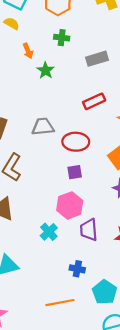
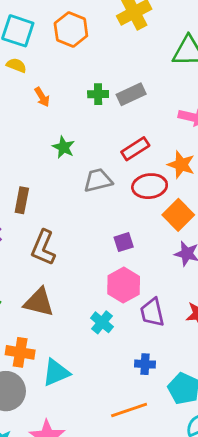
green cross: (62, 38) -> (98, 94), moved
green star: (45, 70) -> (64, 147), moved
gray trapezoid: (43, 127) -> (98, 180), moved
red ellipse: (76, 142) -> (150, 186), moved

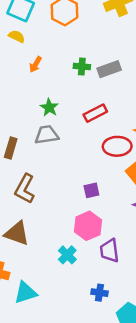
orange arrow: (42, 97) -> (35, 64), turned 56
red rectangle: (135, 149) -> (95, 113), moved
gray trapezoid: (98, 180) -> (47, 135), moved

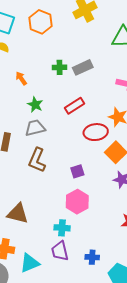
orange arrow: (35, 64) -> (21, 78), moved, turned 120
brown L-shape: (25, 189) -> (37, 160), moved
purple trapezoid: (109, 251) -> (60, 251), moved
cyan cross: (67, 255) -> (62, 228), turned -35

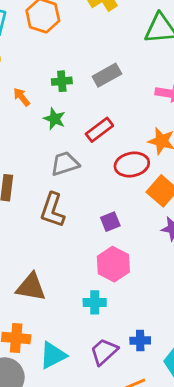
green cross: (60, 67) -> (62, 81), moved
green star: (35, 105) -> (55, 119), moved
gray trapezoid: (35, 128) -> (65, 164), moved
purple trapezoid: (60, 251) -> (104, 352), moved, turned 65

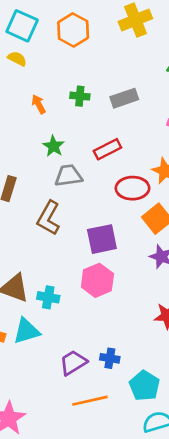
green star: (55, 119) -> (54, 146), moved
purple square: (110, 222) -> (102, 239), size x1.6
cyan cross: (95, 302) -> (48, 297), moved
cyan triangle: (53, 355) -> (26, 331), moved

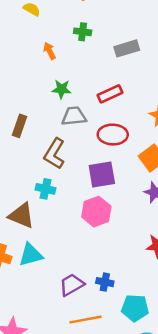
green cross: (80, 96) -> (83, 32), moved
green star: (54, 146) -> (61, 89), turned -30
red ellipse: (132, 188) -> (113, 135), moved
cyan cross: (48, 297) -> (45, 189), moved
cyan pentagon: (144, 386) -> (135, 308), turned -30

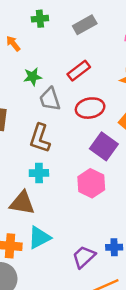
gray trapezoid: (74, 116) -> (50, 99), turned -90
purple square: (102, 175) -> (104, 146), moved, turned -32

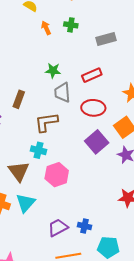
orange arrow: (13, 44) -> (46, 28), moved
brown L-shape: (40, 138) -> (46, 122), turned 50
pink hexagon: (91, 183) -> (57, 175), moved
brown triangle: (22, 203) -> (19, 171), turned 30
cyan triangle: (39, 238) -> (26, 203), turned -35

